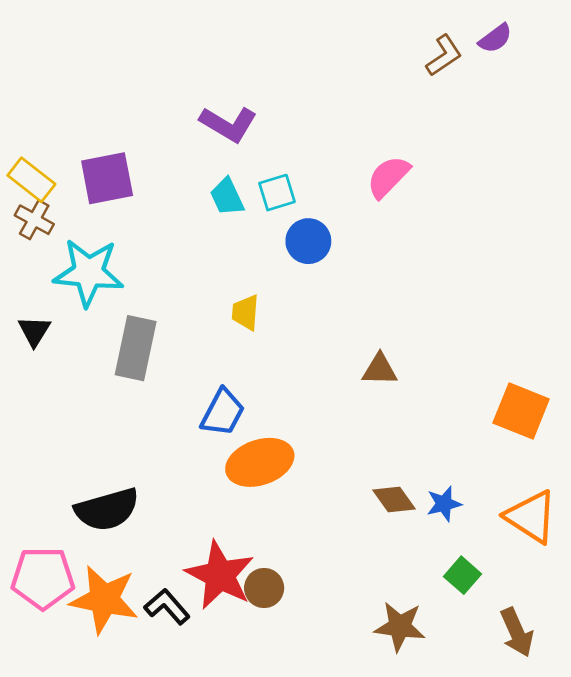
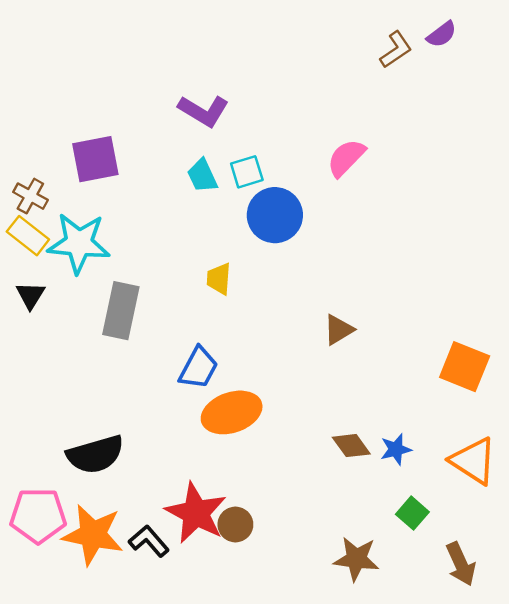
yellow rectangle: (31, 180) -> (28, 236), moved
blue circle: (308, 241) -> (275, 215), size x1.4
brown triangle: (380, 370) -> (339, 330), turned -32

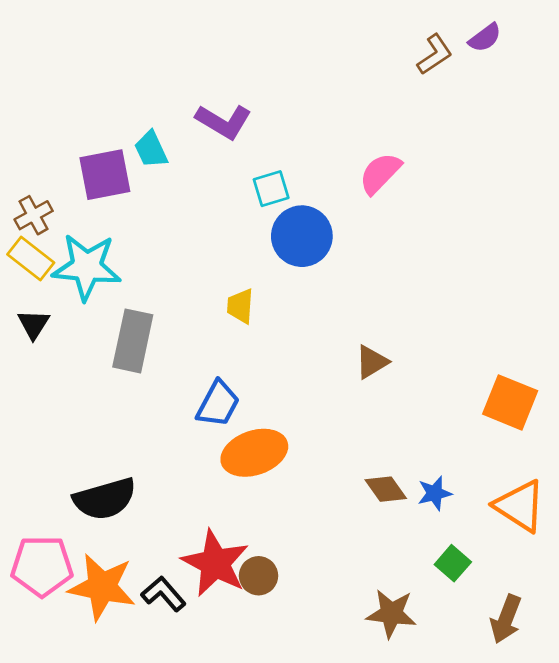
cyan trapezoid: (202, 176) -> (151, 150), moved
brown cross: (30, 196) -> (34, 215), turned 32
brown arrow: (461, 564) -> (506, 619), turned 45

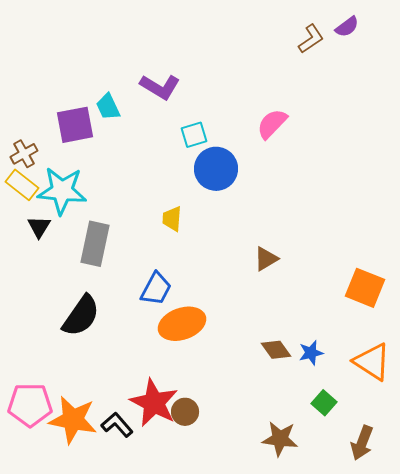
black triangle: (34, 324) -> (39, 227), moved
black semicircle: (105, 499) -> (81, 316), moved, turned -39

